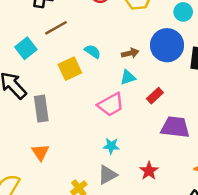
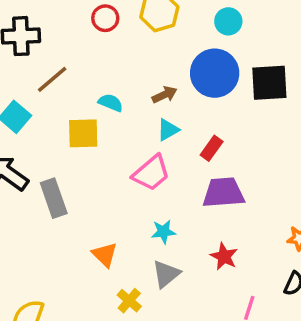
yellow square: (70, 69) -> (83, 133), turned 35
purple trapezoid: (175, 127) -> (223, 193), moved
orange triangle: (40, 152) -> (105, 255), moved

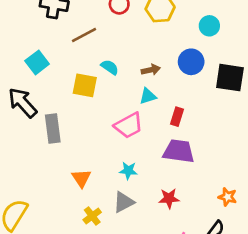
blue circle: (215, 73) -> (191, 62), size x0.7
brown line: (52, 79) -> (84, 35), moved
red rectangle: (212, 148) -> (177, 117), turned -30
red star: (224, 256) -> (169, 198), turned 30

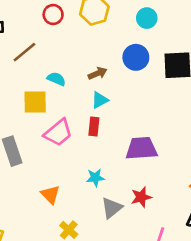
red rectangle: (177, 117) -> (94, 126), moved
pink trapezoid: (129, 125) -> (58, 133), moved
gray triangle: (124, 202) -> (112, 208), moved

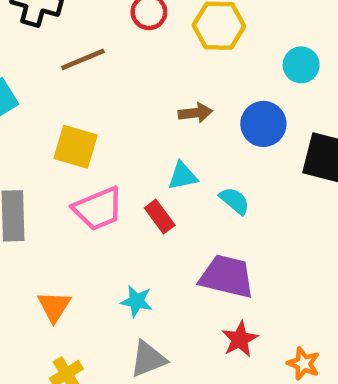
brown arrow: (98, 73) -> (195, 113), moved
cyan semicircle: (56, 79) -> (235, 201), moved
red rectangle: (94, 126) -> (160, 217), turned -60
red star: (141, 197) -> (240, 339), moved, turned -30

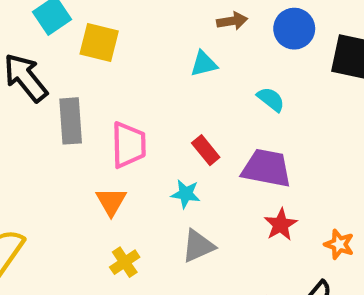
yellow square: (76, 147) -> (99, 42), moved
cyan triangle: (183, 176) -> (204, 64), moved
pink trapezoid: (98, 209) -> (129, 145), moved, turned -66
red rectangle: (160, 217) -> (206, 150), moved

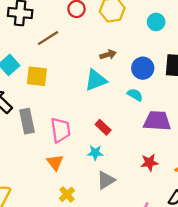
blue circle: (294, 29) -> (143, 68), moved
cyan triangle: (204, 64) -> (96, 80), size x1.5
purple trapezoid: (267, 168) -> (157, 121), moved
red star: (281, 225) -> (149, 162), turned 30

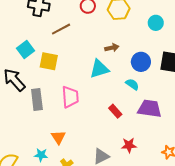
red rectangle: (103, 127) -> (115, 111), moved
pink trapezoid: (60, 130) -> (70, 97), moved
cyan star: (95, 153) -> (41, 155), moved
red star: (149, 162) -> (129, 145), moved

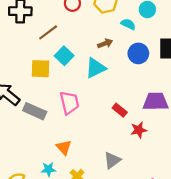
cyan square: (26, 50) -> (64, 56), moved
cyan semicircle: (132, 84) -> (128, 24), moved
gray rectangle: (37, 100) -> (35, 111), turned -50
red star: (129, 145) -> (139, 130), moved

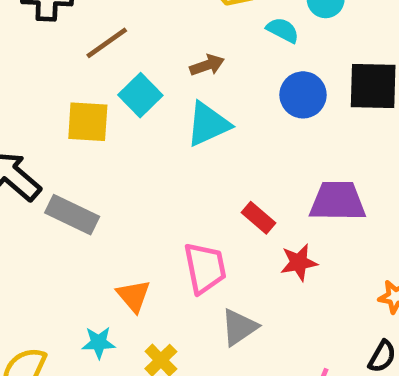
brown arrow: (105, 43) -> (207, 65), moved
pink trapezoid: (69, 103) -> (205, 268), moved

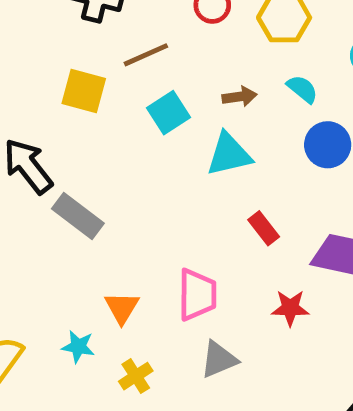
cyan semicircle: (283, 30) -> (302, 89), moved
yellow square: (88, 122) -> (84, 91), moved
red rectangle: (258, 218) -> (264, 228), moved

